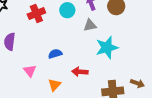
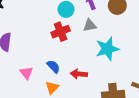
red cross: (36, 13) -> (61, 32), moved
blue semicircle: (55, 54) -> (53, 67), moved, turned 64

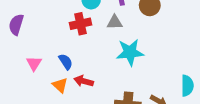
red arrow: (79, 74) -> (84, 81), moved
orange triangle: (52, 88) -> (60, 85), turned -40

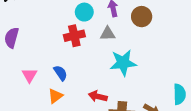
red arrow: (84, 81) -> (98, 96), moved
orange triangle: (60, 85) -> (55, 96), turned 42

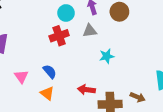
cyan star: (123, 63) -> (107, 56), size x0.6
orange triangle: (55, 96) -> (47, 93), turned -40

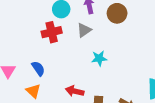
gray triangle: (90, 31) -> (84, 30), turned -32

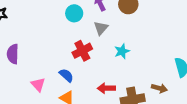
red cross: (52, 32) -> (82, 51), moved

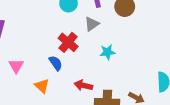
red cross: (82, 51) -> (68, 42), turned -36
blue semicircle: (66, 75) -> (56, 63), moved

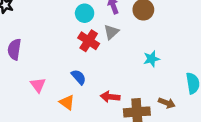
red cross: (68, 42) -> (89, 41), moved
cyan star: (107, 52) -> (151, 59), moved

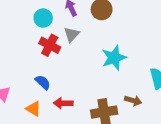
cyan star: (151, 59) -> (114, 58), size x1.5
red arrow: (110, 97) -> (63, 103), moved

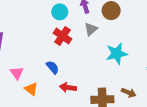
gray triangle: (72, 34) -> (91, 29), moved
orange triangle: (33, 109) -> (31, 89), moved

